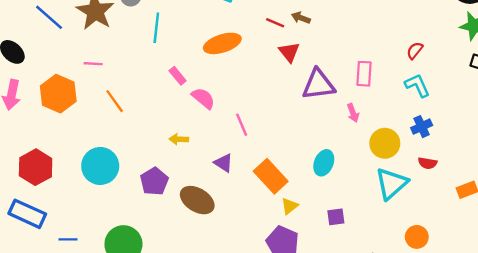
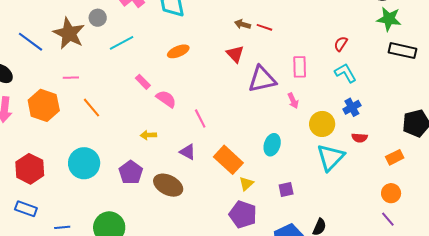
red line: (275, 23) -> (264, 27), moved
cyan line: (156, 28) -> (122, 43), turned 60
orange ellipse: (222, 43) -> (178, 51), size x0.7
blue rectangle: (27, 214) -> (26, 209), size x0.7
orange circle: (417, 237) -> (391, 193), moved

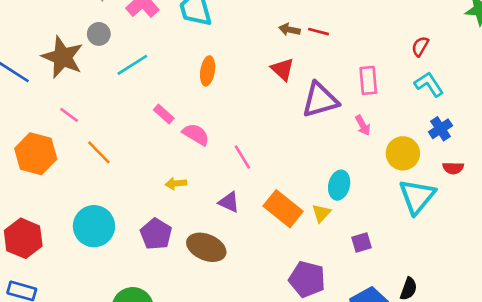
orange ellipse: (178, 51) -> (208, 71), turned -55
pink line: (71, 78) -> (69, 115), turned 42
yellow triangle: (246, 184) -> (321, 213), moved

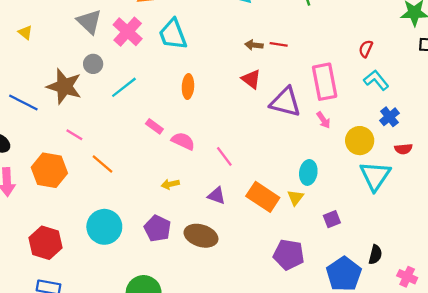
pink rectangle: (368, 80) -> (325, 82), size x1.5
purple triangle: (320, 100) -> (285, 102), turned 36

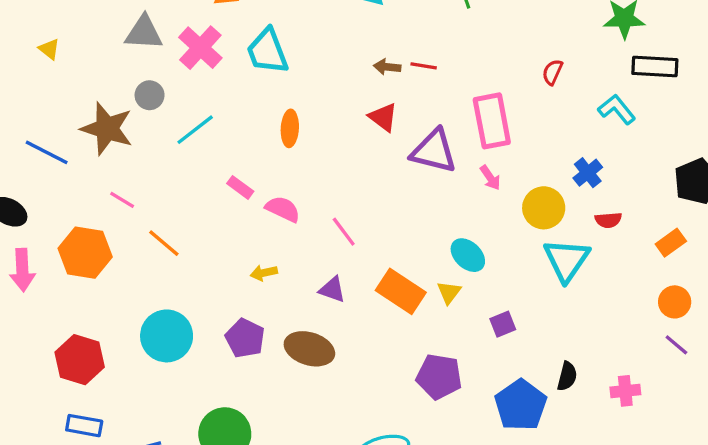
gray triangle: (89, 22) -> (144, 33), turned -40
cyan L-shape: (376, 80) -> (617, 109), moved
cyan ellipse: (308, 172) -> (468, 255), turned -55
pink cross: (407, 277) -> (625, 391), moved, turned -30

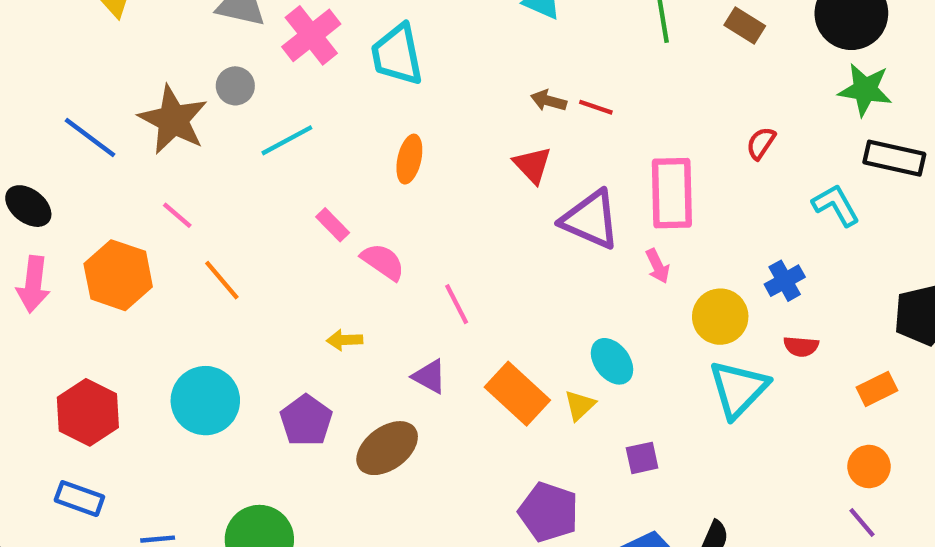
brown ellipse: (309, 349) -> (387, 448), turned -63

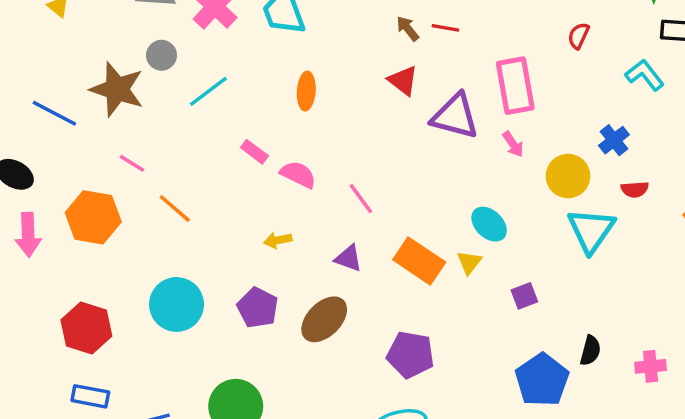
brown arrow: (549, 101) -> (408, 29), turned 44
purple pentagon: (549, 512) -> (410, 355), moved

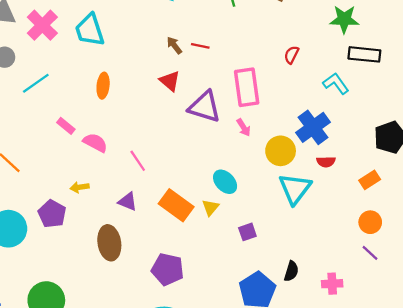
blue cross: (614, 140) -> (313, 127), size x1.6
purple pentagon: (258, 308) -> (52, 214), moved
brown ellipse: (324, 319) -> (109, 243), turned -56

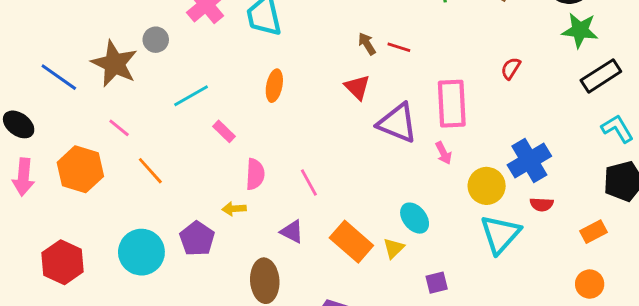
black rectangle: (364, 54) -> (601, 76), turned -44
cyan line: (36, 83) -> (191, 96), moved
cyan L-shape: (336, 83) -> (617, 129), moved
pink semicircle: (95, 143) -> (255, 174), moved, turned 60

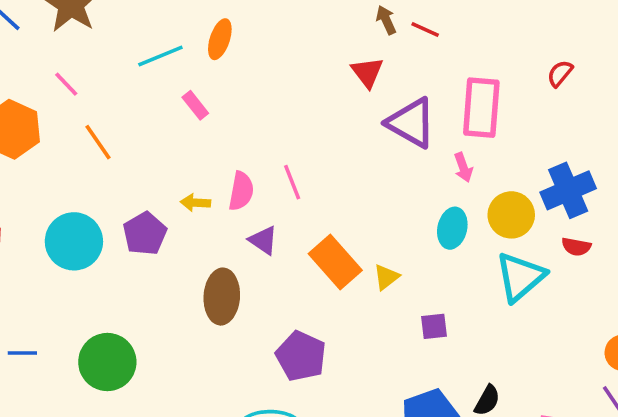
orange ellipse: (274, 86) -> (220, 39), moved
pink semicircle: (255, 174) -> (241, 191), moved
cyan ellipse: (415, 218) -> (452, 228), moved, turned 44

